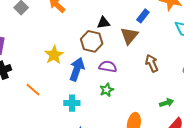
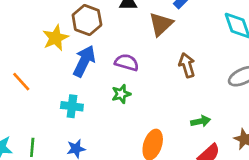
brown hexagon: (92, 41) -> (87, 20), moved

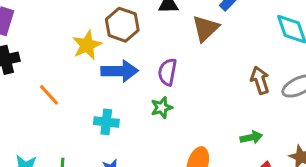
blue arrow: (84, 61) -> (120, 71), turned 64
purple semicircle: (127, 62) -> (167, 72), turned -95
brown arrow: (187, 65) -> (260, 80), moved

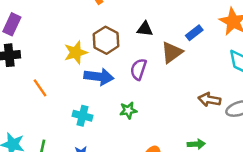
purple semicircle: (167, 72) -> (138, 69), moved
brown arrow: (260, 80) -> (209, 100), turned -70

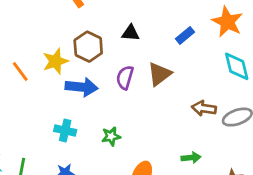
brown triangle: (172, 52) -> (159, 74), moved
orange line: (40, 88) -> (20, 72), moved
green star: (128, 110) -> (111, 136), moved

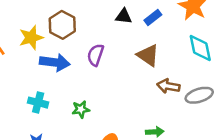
black triangle: (131, 33) -> (124, 16), moved
brown triangle: (159, 74) -> (148, 55), moved, turned -50

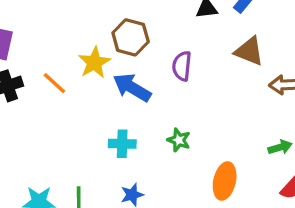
blue arrow: (55, 62) -> (132, 88), turned -144
green star: (81, 109) -> (179, 140), turned -30

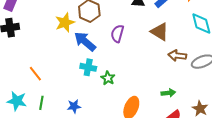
orange line: (54, 83) -> (35, 74), moved
cyan cross: (122, 144) -> (88, 67), moved

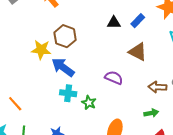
yellow star: (65, 22) -> (41, 50), turned 30
purple semicircle: (117, 34) -> (114, 78), moved, turned 102
brown arrow: (177, 56) -> (157, 87), moved

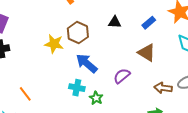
black triangle: (114, 23) -> (115, 22), moved
blue arrow: (63, 67) -> (87, 63), moved
purple semicircle: (114, 78) -> (122, 76), turned -66

